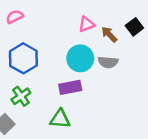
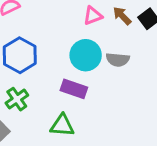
brown arrow: (109, 34) -> (122, 16), moved
purple rectangle: (70, 87) -> (74, 89), turned 30

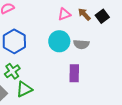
purple rectangle: (74, 89) -> (74, 73), moved, turned 72
green triangle: (62, 125) -> (24, 89), moved, turned -30

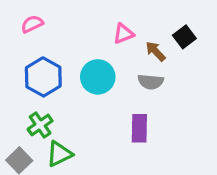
brown arrow: (84, 14) -> (155, 51), moved
cyan circle: (59, 41) -> (98, 77), moved

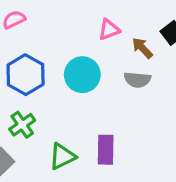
purple rectangle: (139, 128) -> (106, 150), moved
green triangle: (59, 154) -> (62, 156), moved

